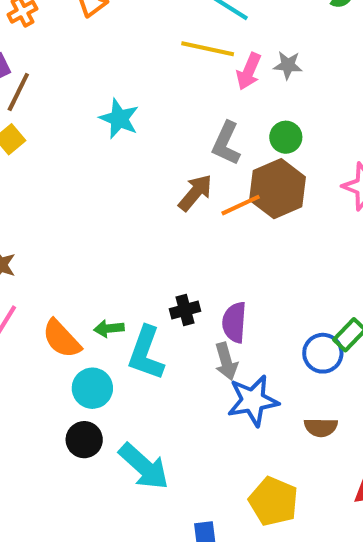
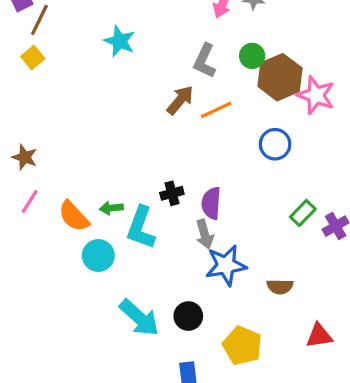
brown hexagon: (278, 189) -> (280, 77), moved
blue circle: (323, 353) -> (275, 144), moved
black circle: (84, 440) -> (188, 316), moved

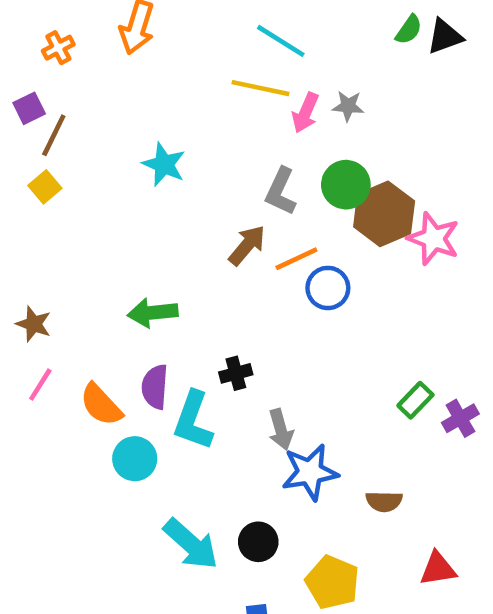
green circle: (252, 56) -> (346, 185), size x1.4
blue circle: (275, 144) -> (328, 288), moved
purple semicircle: (211, 203) -> (155, 387), moved
green arrow: (111, 208) -> (153, 313), moved, size x1.5

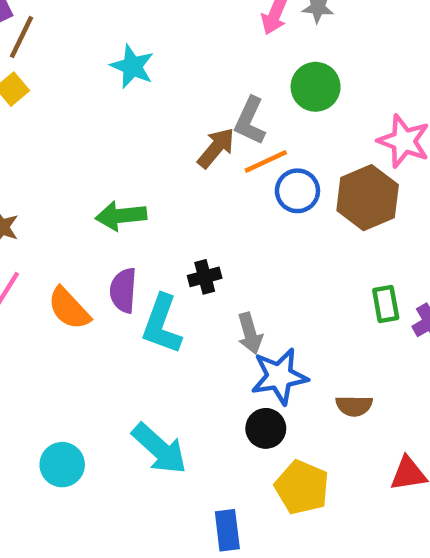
gray L-shape: (281, 191) -> (250, 121), moved
brown hexagon: (384, 214) -> (368, 198), moved
green rectangle: (415, 400) -> (386, 304), turned -54
cyan circle: (135, 459) -> (62, 465), moved
black circle: (258, 542) -> (266, 428), moved

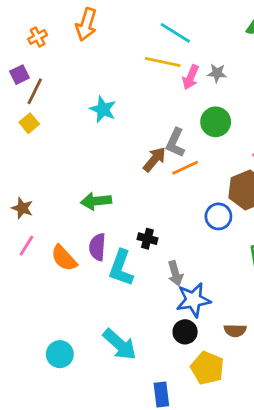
blue circle: (297, 191) -> (218, 216), moved
black cross: (205, 277) -> (147, 239), turned 30
brown semicircle: (354, 406) -> (235, 330), moved

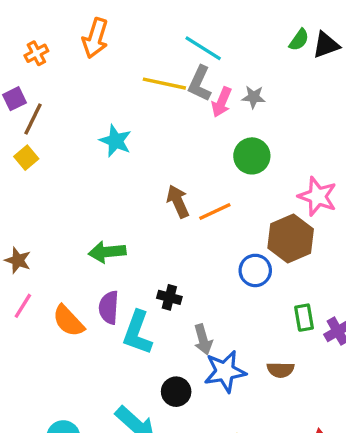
yellow line: (163, 62) -> (164, 84), moved
gray L-shape: (175, 143) -> (200, 84), moved
brown arrow: (154, 159) -> (178, 201), turned -64
brown semicircle: (235, 330) -> (280, 370), moved
black circle: (185, 332) -> (176, 392), moved

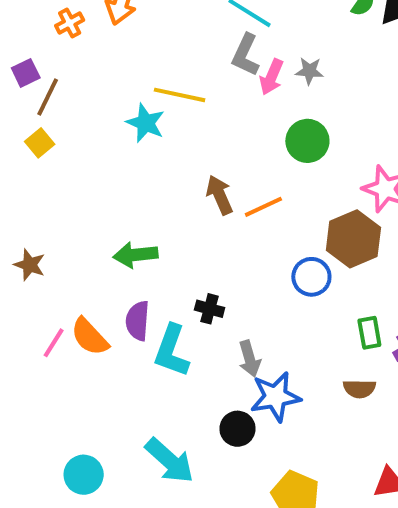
orange cross: (36, 53) -> (70, 23), moved
yellow line: (164, 84) -> (180, 95), moved
pink line: (23, 306) -> (54, 343), moved
brown semicircle: (280, 370) -> (359, 389), moved
black circle: (176, 392) -> (237, 429), moved

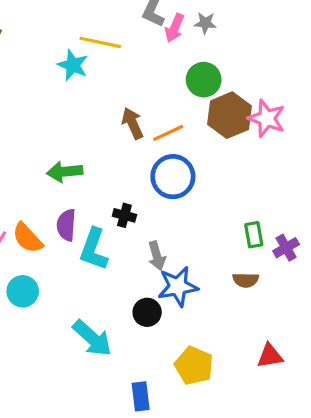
brown hexagon: (353, 239) -> (229, 115), moved
blue circle: (311, 277) -> (173, 177), moved, size x1.4
cyan circle: (84, 475) -> (23, 291), moved

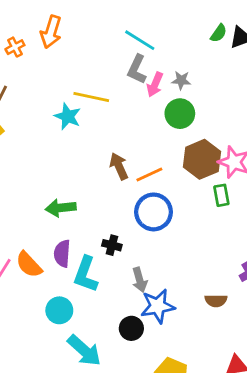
green circle: (204, 80) -> (180, 114), moved
green rectangle: (254, 235) -> (221, 195), moved
cyan circle: (23, 291) -> (59, 310), moved

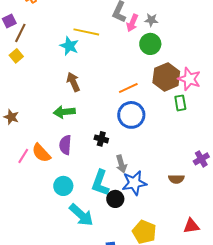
brown arrow: (119, 166) -> (73, 82), moved
cyan L-shape: (86, 274) -> (100, 183), moved

